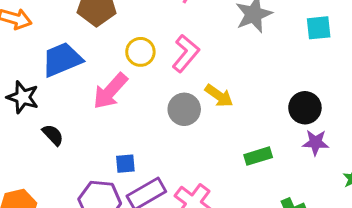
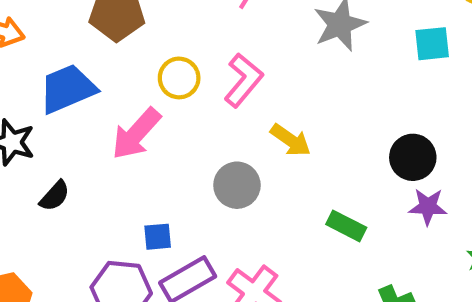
gray circle: (184, 109) -> (237, 185), moved
black semicircle: (53, 135) -> (55, 196), turned 85
green rectangle: (258, 156) -> (346, 226), turned 44

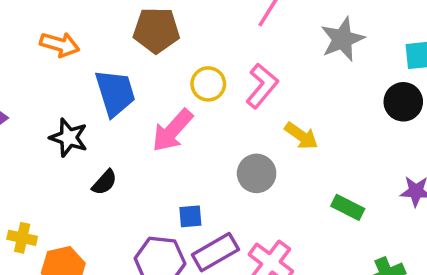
blue trapezoid: (68, 89) -> (115, 93), turned 96
black circle: (413, 157) -> (403, 102), moved

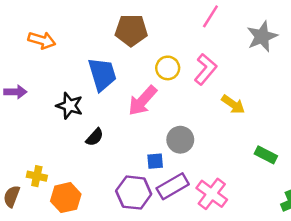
orange arrow: (60, 45) -> (42, 40), moved
gray circle: (257, 173) -> (180, 140), moved

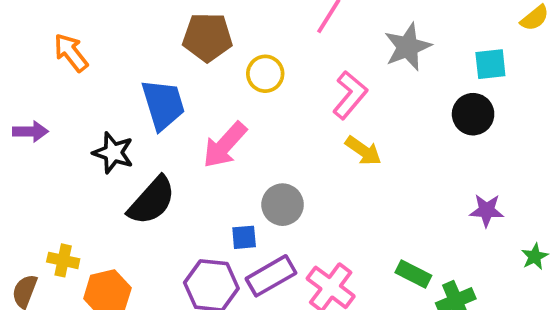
orange arrow: (42, 40) -> (71, 53), turned -144
yellow circle: (168, 68) -> (265, 74), moved
pink L-shape: (205, 69) -> (350, 95), moved
black semicircle: (95, 137) -> (152, 201), size x1.8
green rectangle: (266, 155) -> (413, 274), moved

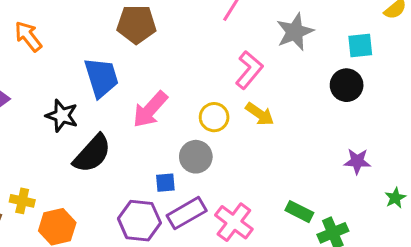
yellow circle: (265, 74) -> (214, 117), moved

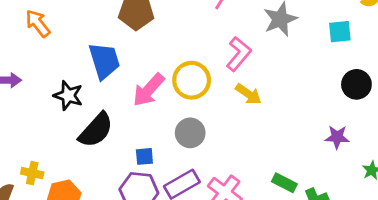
black circle: (347, 85) -> (356, 84), moved
yellow circle: (214, 117) -> (192, 80), moved, size x1.4
blue square: (165, 183) -> (144, 156), moved

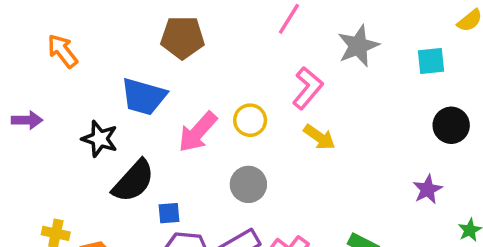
blue trapezoid: (104, 61) -> (144, 97), turned 123
yellow circle: (192, 80) -> (250, 120), size x0.7
purple star: (337, 137) -> (428, 189), turned -30
blue square: (144, 156) -> (169, 213), moved

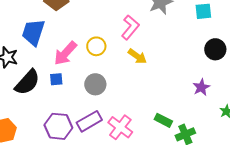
blue trapezoid: (144, 97) -> (33, 32), turned 92
blue square: (169, 213) -> (56, 79), moved

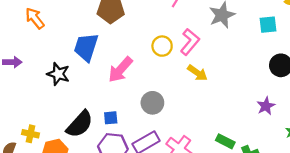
yellow circle: (96, 46) -> (162, 46), moved
blue square: (56, 79) -> (111, 118), moved
black semicircle: (27, 82) -> (80, 124), moved

